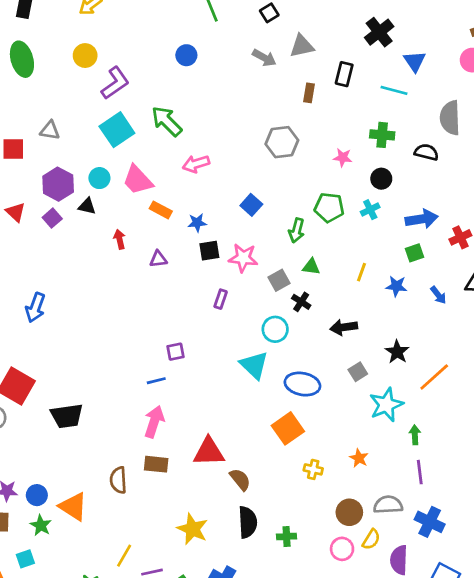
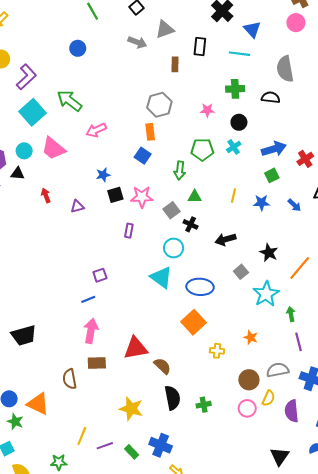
orange rectangle: (161, 210) -> (150, 132), moved, turned 63

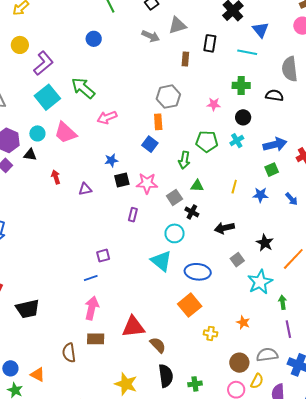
orange triangle: (38, 404) -> (38, 375), size x0.7

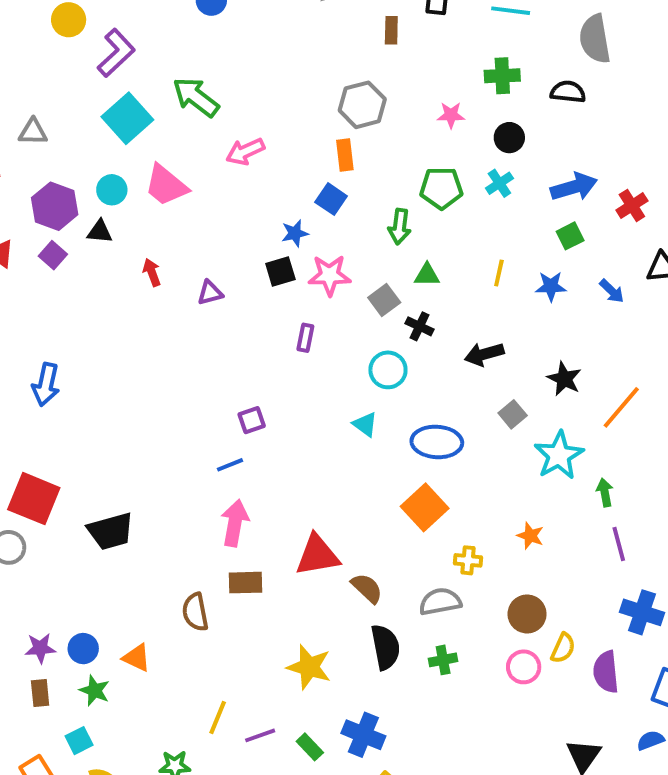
blue star: (111, 160) -> (295, 233), moved
cyan triangle: (161, 261) -> (365, 424), size x0.6
gray semicircle: (267, 355) -> (440, 602), moved

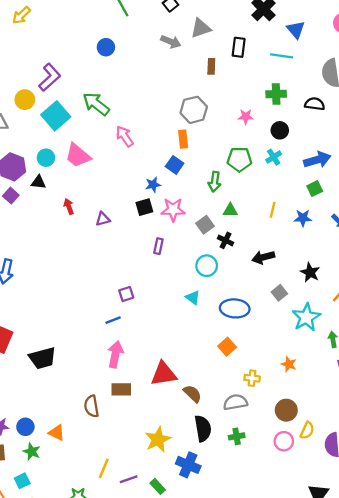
yellow circle: (69, 20) -> (25, 100), moved
pink arrow: (245, 152) -> (125, 136), turned 80
orange square: (425, 507) -> (227, 347), size x0.7
yellow star: (309, 667) -> (158, 440), turned 30
blue cross: (363, 735) -> (188, 465), moved

